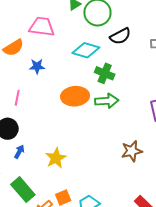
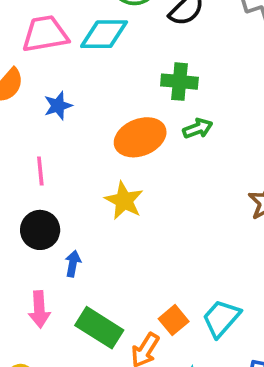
cyan diamond: (86, 50) -> (104, 34), moved
green arrow: (107, 101) -> (198, 128), size x0.7
yellow star: (56, 158) -> (124, 201), moved

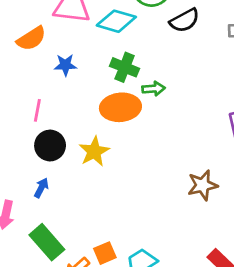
green cross: (179, 82) -> (125, 67), moved
green arrow: (198, 128) -> (153, 89), moved
black circle: (40, 230) -> (50, 146), moved

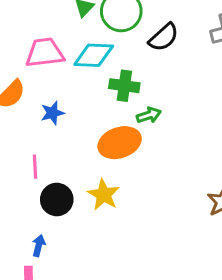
green cross: (125, 67) -> (124, 86), moved
blue arrow: (41, 188) -> (39, 246), moved

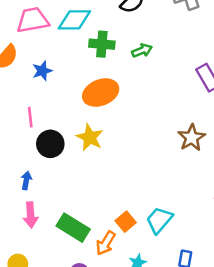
green arrow: (149, 115) -> (142, 51), moved
blue arrow: (39, 246) -> (26, 180), moved

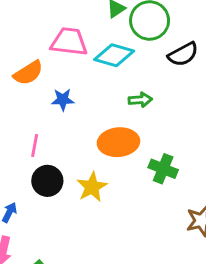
green cross: (102, 44) -> (163, 169), moved
green arrow: (142, 51) -> (140, 100), moved

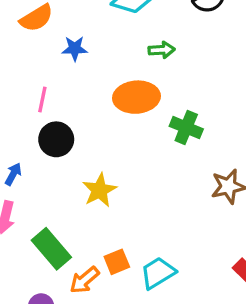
yellow star: (92, 187) -> (100, 190), moved

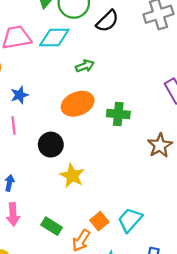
blue star: (75, 48) -> (19, 95), moved
black circle: (56, 139) -> (51, 145), moved
green rectangle: (51, 249) -> (52, 226), size x0.7

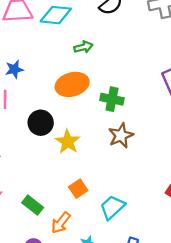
brown star: (160, 145) -> (121, 136), moved
yellow star: (72, 176) -> (68, 142), moved
orange square: (99, 221) -> (78, 189), moved

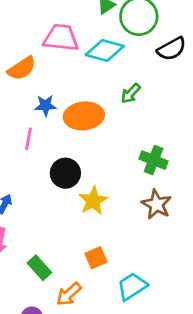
green arrow: (83, 47) -> (131, 93), turned 138
orange ellipse: (72, 84) -> (84, 116), moved
brown star: (121, 136) -> (157, 204), turned -30

